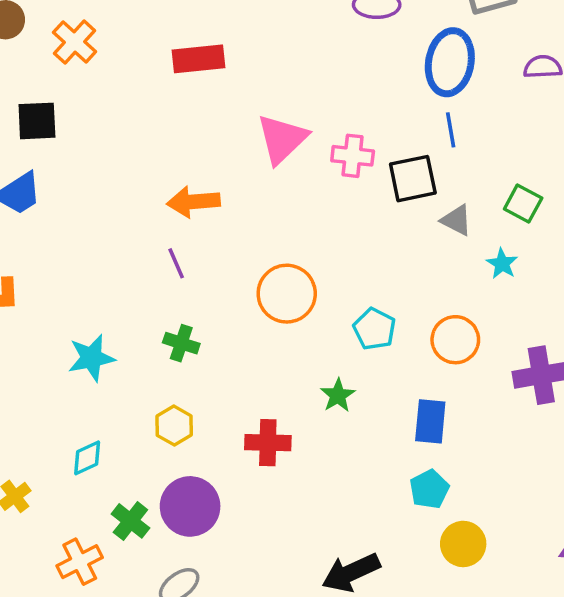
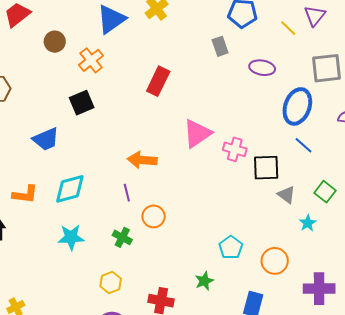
red rectangle: (199, 59) -> (158, 81), turned -68
black square: (37, 121) -> (82, 103), moved, turned -30
blue line: (451, 130) -> (304, 145), moved, turned -48
orange circle: (287, 294) -> (154, 216), moved, size x0.7
cyan diamond: (87, 458) -> (70, 189), moved, size x1.6

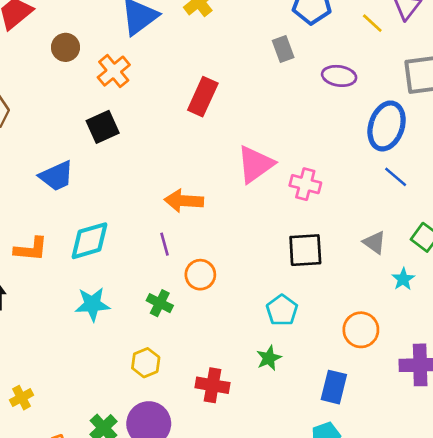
black square: (266, 168) -> (305, 250), moved
cyan pentagon: (231, 247) -> (282, 310), moved

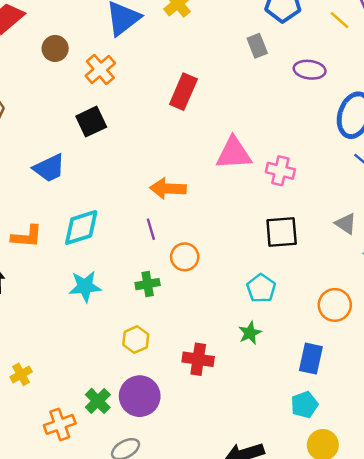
pink triangle: (255, 164) -> (234, 153), turned 33
green cross: (160, 303) -> (148, 284), turned -35

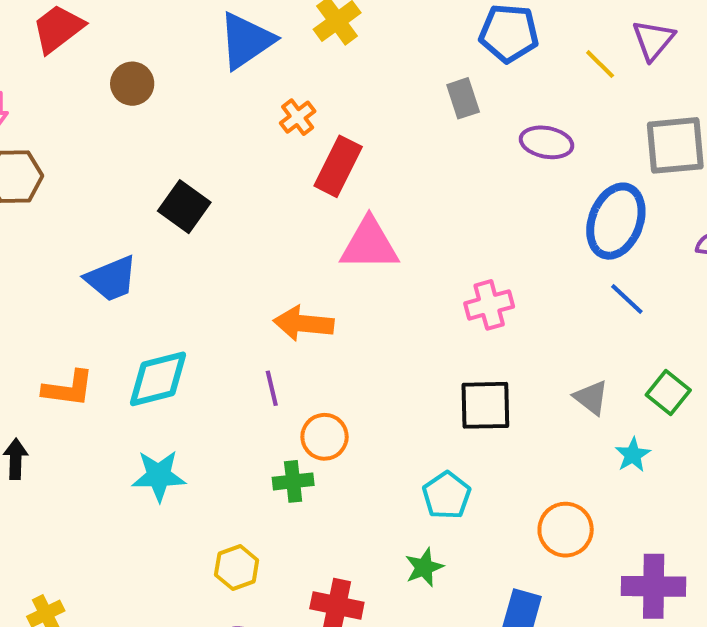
orange cross: (100, 70) -> (298, 117), moved, size x0.7
black square: (91, 122) -> (184, 207), turned -32
pink triangle: (234, 153) -> (369, 245), moved
pink cross: (280, 171) -> (489, 305), turned -32
green cross: (148, 284) -> (293, 481), moved

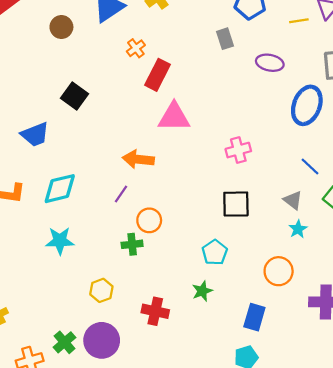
yellow line: (600, 64) -> (299, 21), turned -54
brown circle: (132, 84) -> (61, 27), moved
blue line: (627, 299) -> (310, 167), moved
purple line: (272, 388) -> (121, 194), turned 48
cyan star: (633, 455) -> (298, 229), moved

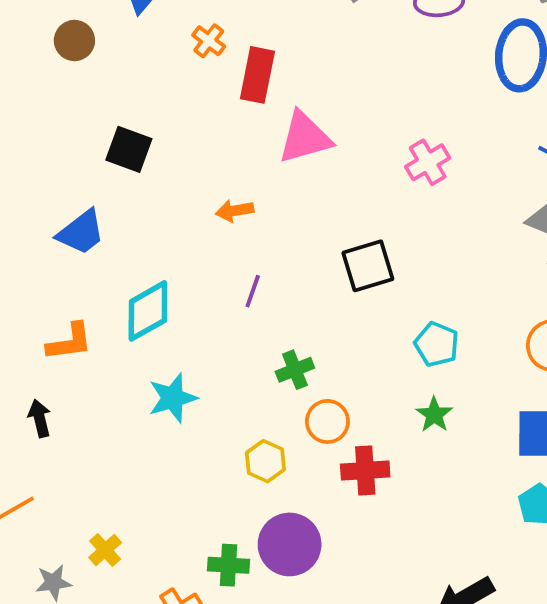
orange arrow: (138, 159) -> (235, 211), moved, size x0.7
black square: (236, 204) -> (368, 266), moved
orange circle: (149, 220) -> (327, 421), moved
green cross: (65, 342) -> (228, 565), turned -30

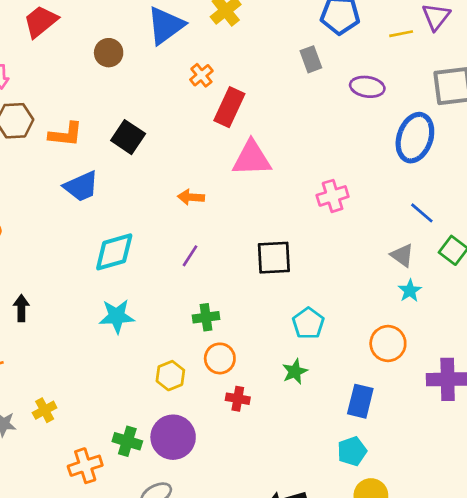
orange L-shape: (70, 342) -> (66, 134), moved
red cross: (365, 471) -> (238, 399), size x0.7

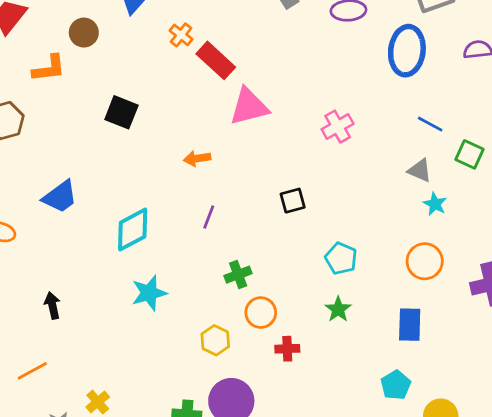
red rectangle: (229, 107) -> (216, 60), turned -60
orange L-shape: (66, 134) -> (49, 68), moved
blue trapezoid: (81, 186) -> (60, 197), moved
black square: (274, 258) -> (293, 201), size x0.7
cyan pentagon: (352, 451) -> (396, 385), moved

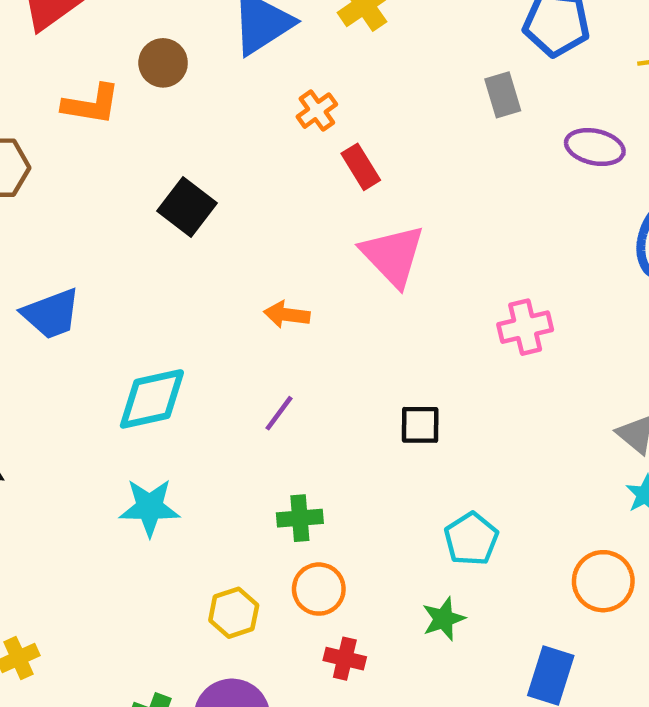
red rectangle: (216, 60) -> (361, 167), size x0.7
pink triangle: (249, 107) -> (393, 255), turned 45

